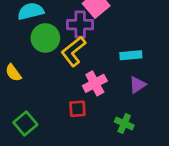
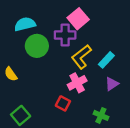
yellow L-shape: (73, 51) -> (81, 57), moved
cyan rectangle: (131, 55) -> (106, 60), turned -42
red square: (77, 109) -> (63, 103), turned 32

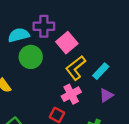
pink square: (78, 19) -> (67, 43), moved
purple cross: (65, 35) -> (44, 26), moved

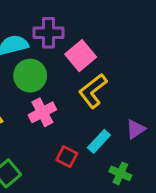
cyan rectangle: (101, 71) -> (99, 141), moved
pink cross: (71, 94) -> (42, 112), moved

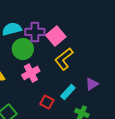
purple cross: (48, 33) -> (35, 32), moved

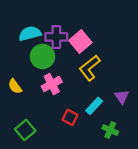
purple triangle: (92, 84) -> (122, 97), turned -32

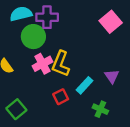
pink square: (80, 42) -> (111, 22), moved
yellow L-shape: (90, 68) -> (61, 64), moved, turned -30
red square: (70, 117) -> (61, 97), turned 35

